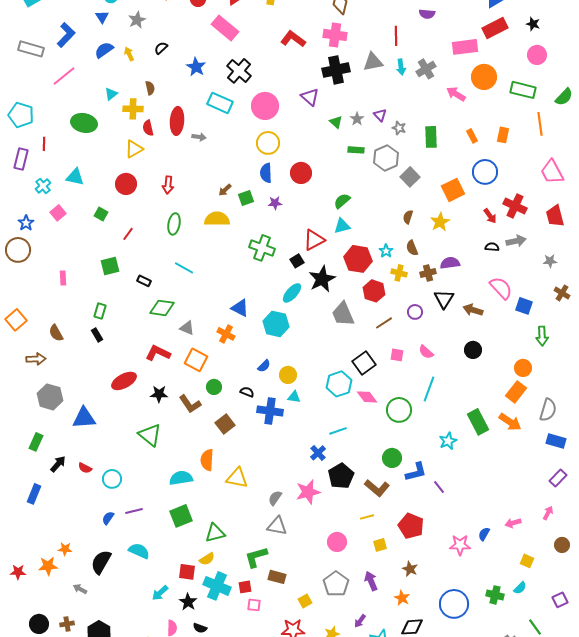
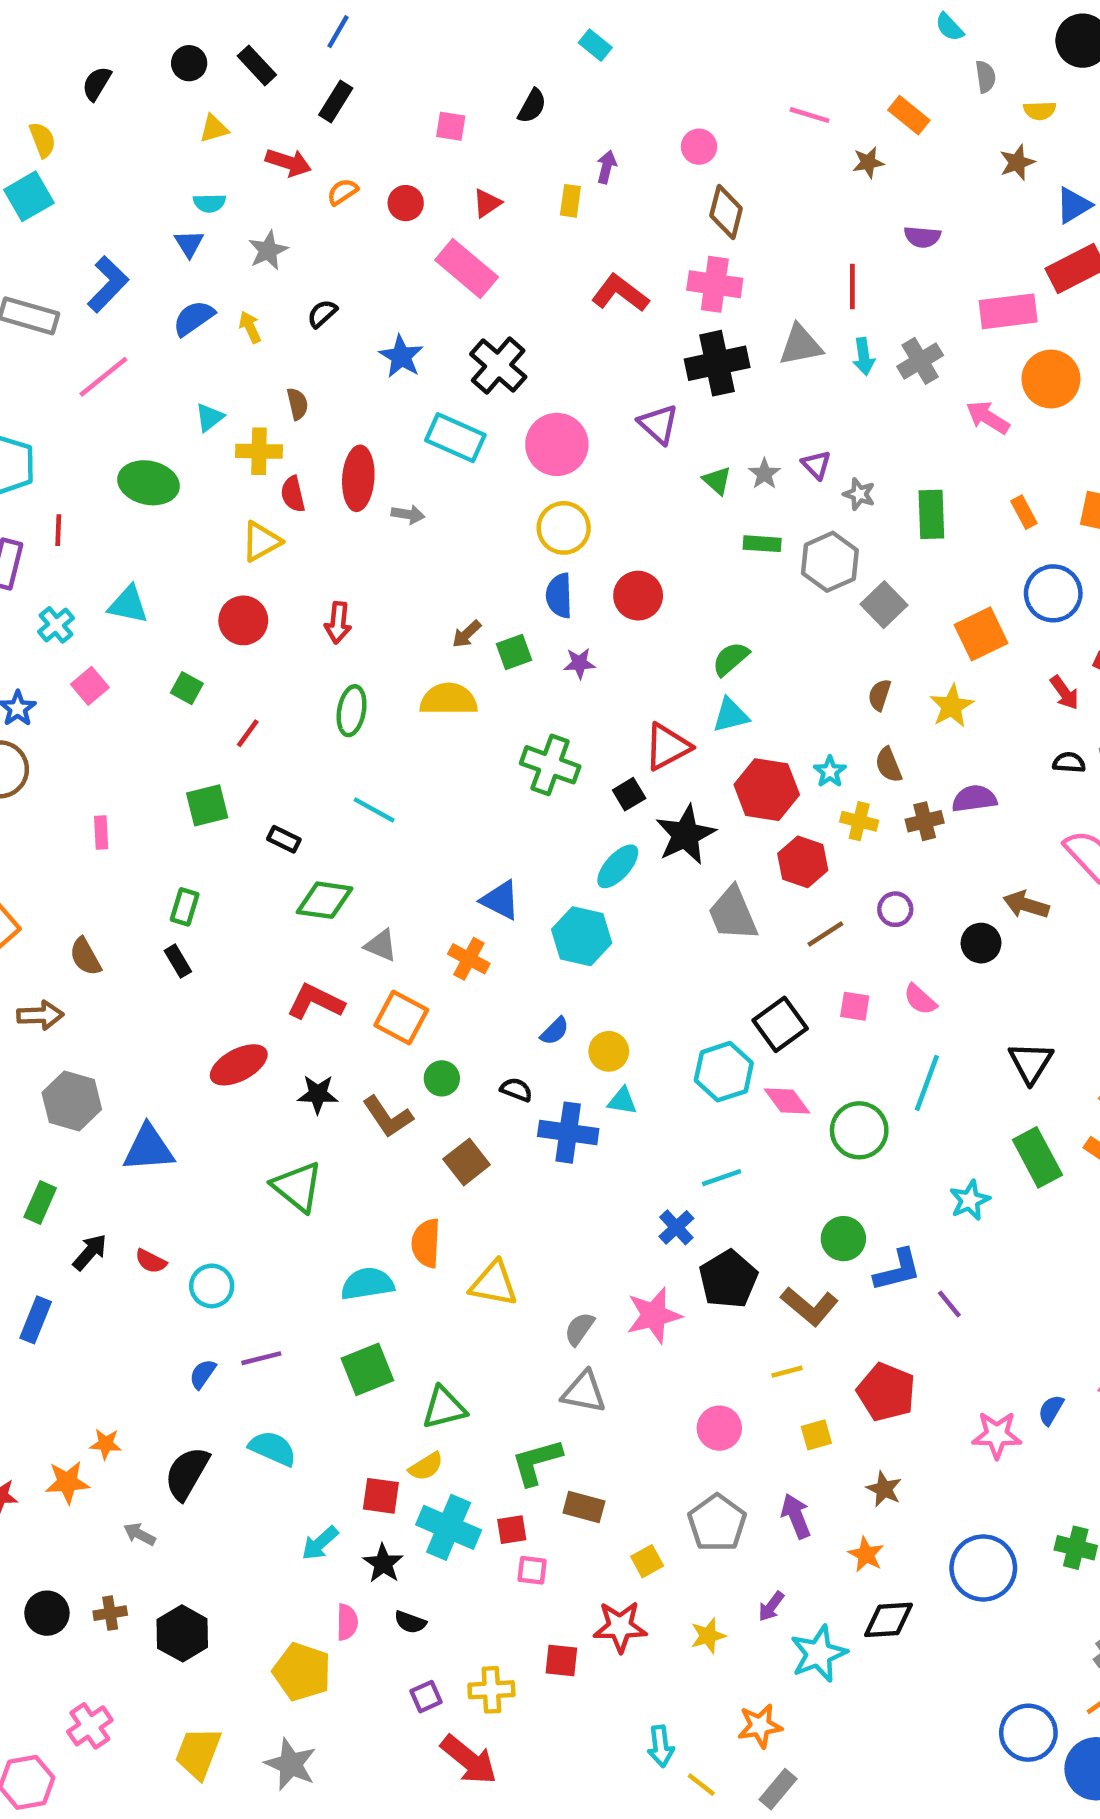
black triangle: (444, 299) -> (1031, 1063), moved
black circle: (473, 350) -> (981, 943), moved

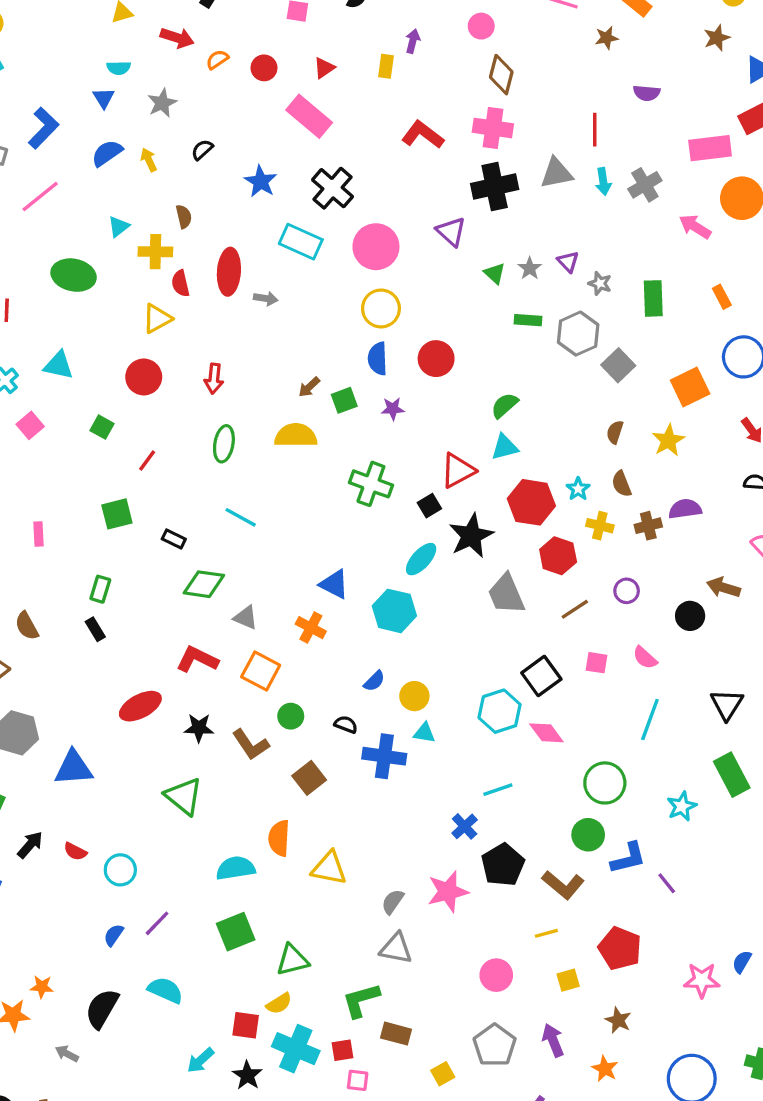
green circle: (859, 1130) -> (605, 783), moved
purple line: (261, 1358) -> (157, 923), turned -32

